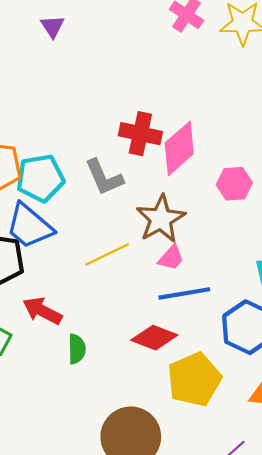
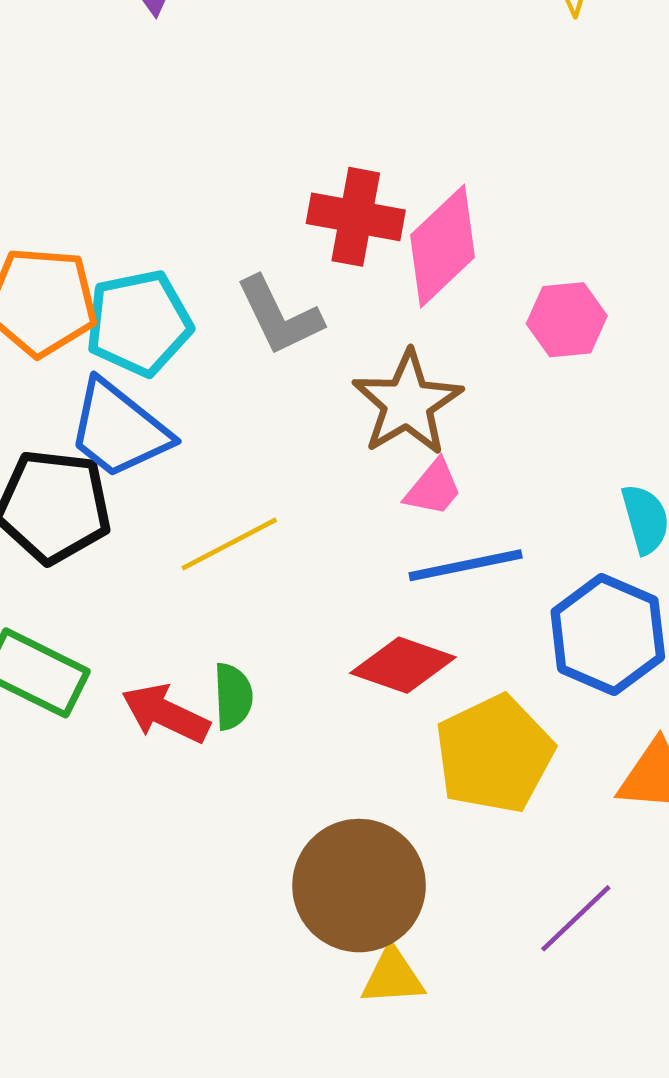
yellow line: (107, 255) -> (229, 544), moved
red arrow: (42, 311) -> (165, 713), moved

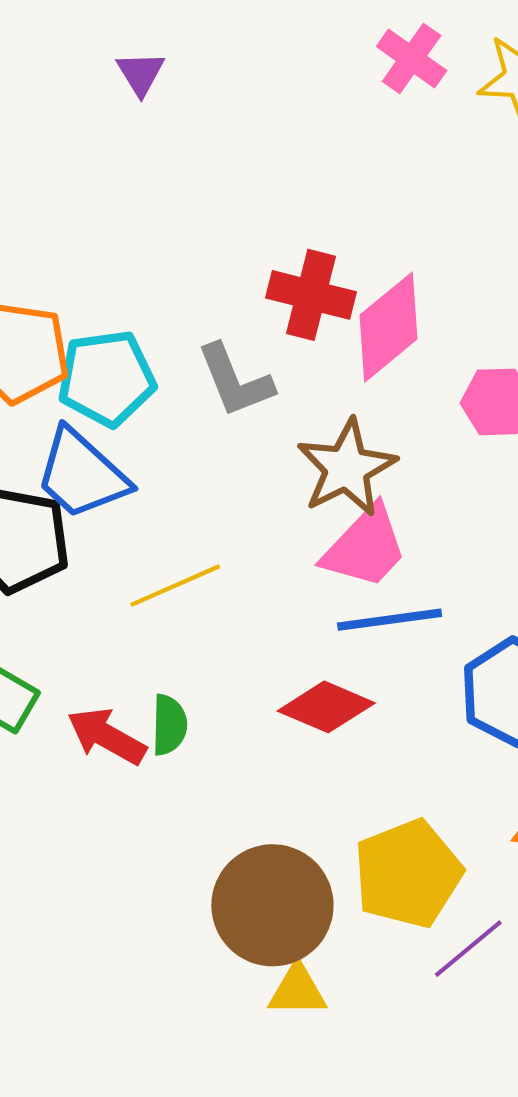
pink trapezoid: (433, 488) -> (365, 547), size x1.6
yellow pentagon: (494, 754) -> (408, 874), moved

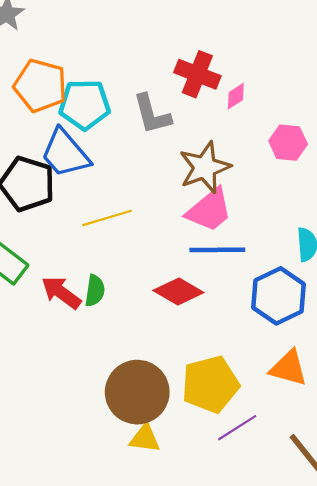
pink diamond: (388, 327) -> (236, 96), size x0.5

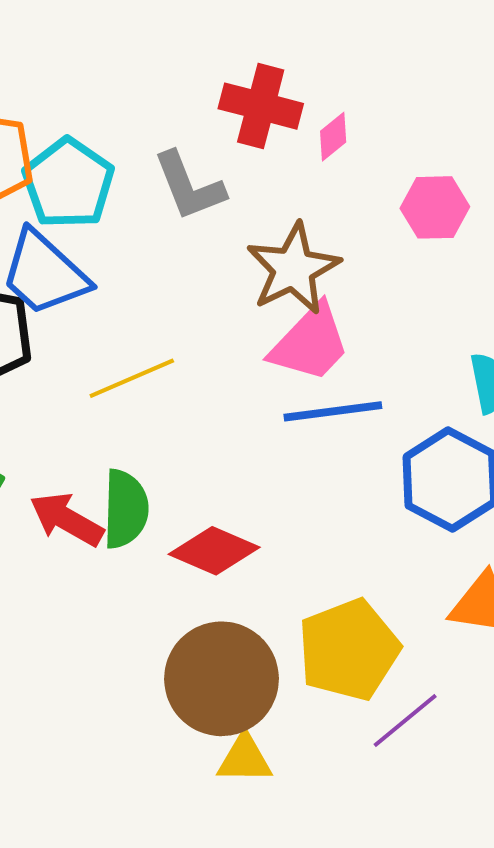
cyan pentagon: (85, 105) -> (68, 183), turned -30
green semicircle: (95, 291) -> (125, 509), size x1.4
red diamond: (178, 291) -> (214, 551), moved

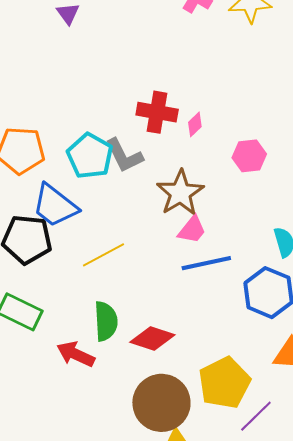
cyan pentagon: (68, 183) -> (90, 156), moved
pink trapezoid: (310, 343) -> (192, 230), size x0.7
red arrow: (67, 519) -> (76, 354), moved

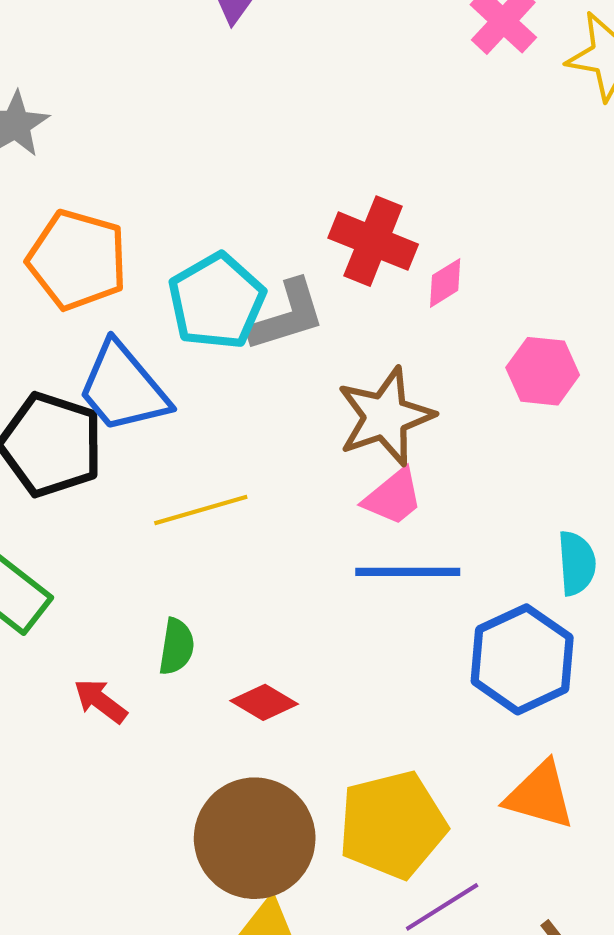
gray L-shape: (124, 156) -> (287, 316), turned -93
green semicircle: (106, 321) -> (177, 647), size x0.7
red diamond: (152, 339) -> (264, 702), size x0.7
red arrow: (76, 354) -> (100, 701), size x0.7

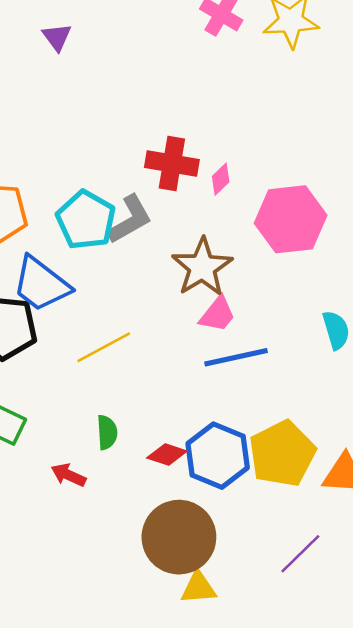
pink hexagon: (543, 371) -> (291, 219), size x1.6
blue hexagon: (522, 659) -> (218, 456), moved
yellow pentagon: (392, 825) -> (282, 454), moved

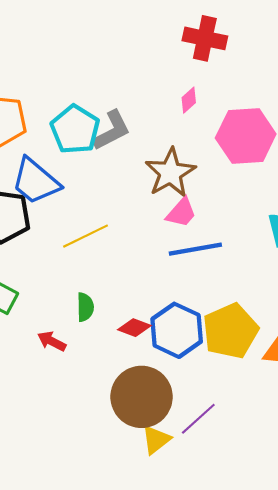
red cross: (172, 163) -> (205, 38), moved
purple line: (300, 554) -> (198, 419), moved
yellow triangle: (198, 588) -> (156, 440), turned -36

